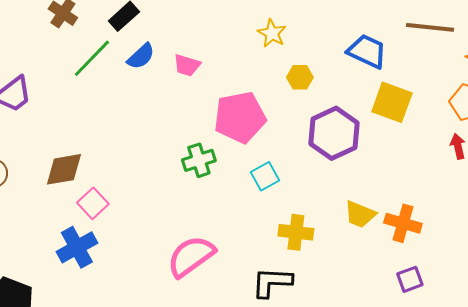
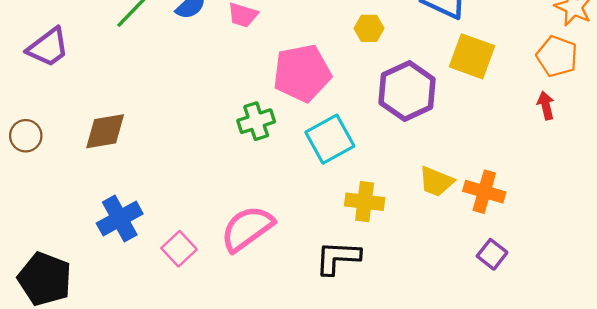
cyan square: (265, 176) -> (330, 139), size x1.5
pink square: (93, 203) -> (179, 249), moved
purple square: (410, 279) -> (492, 254), turned -32

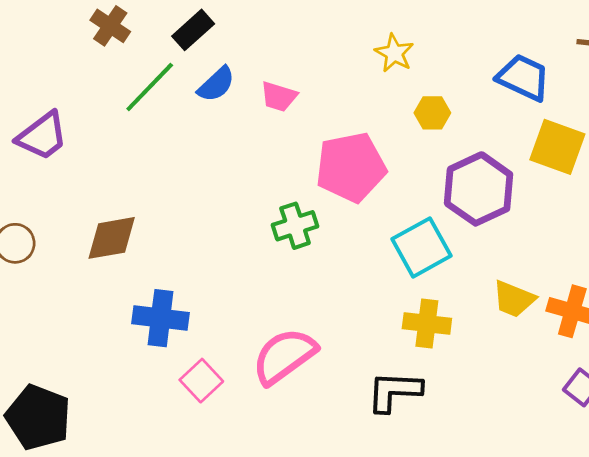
cyan square: (330, 139) -> (421, 247), moved
blue cross: (120, 218) -> (161, 318), moved, turned 36

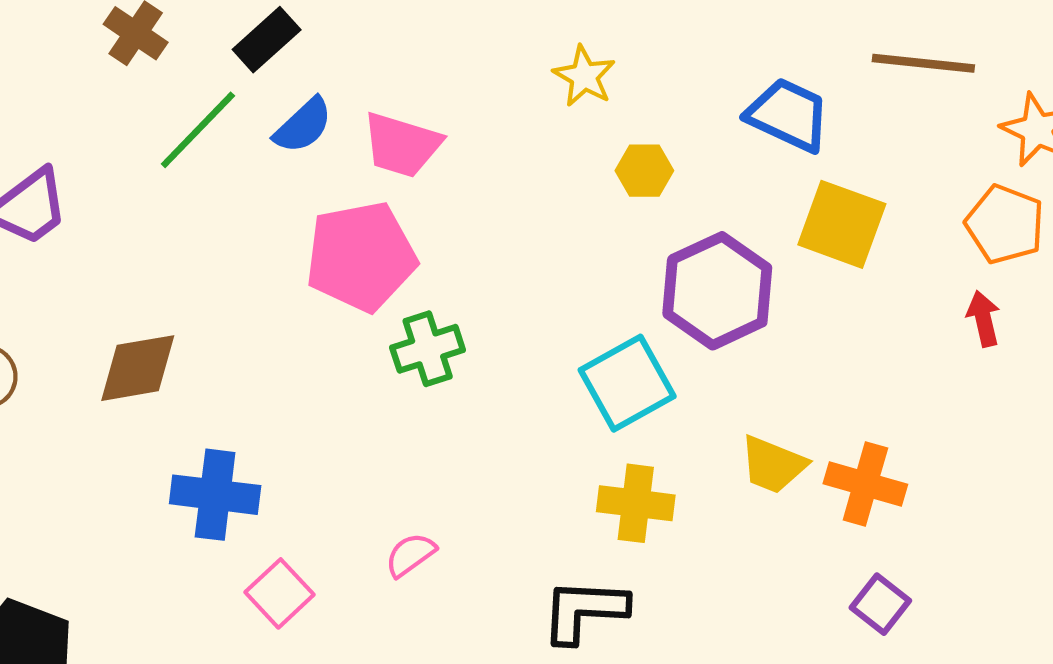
pink trapezoid: (279, 97) -> (402, 145), size x1.4
pink pentagon: (351, 167) -> (361, 256), moved
pink semicircle: (284, 356) -> (410, 555), size x0.5

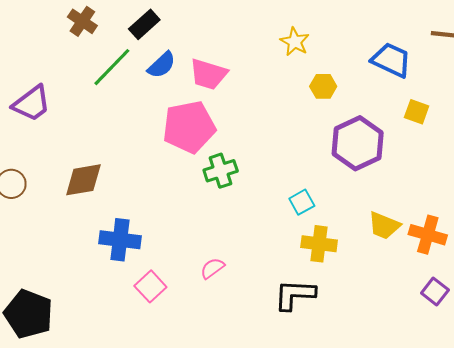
yellow square: (842, 224) -> (417, 112), size x0.6
cyan square: (627, 383) -> (302, 202), moved, size x0.6

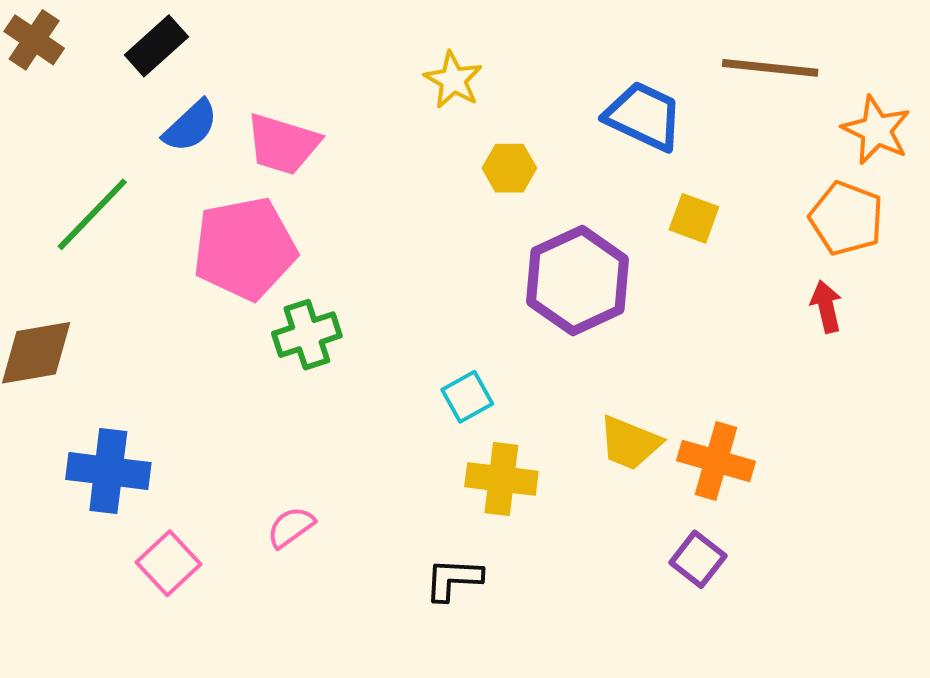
green line: (112, 67) -> (92, 214), moved
purple square: (435, 292) -> (698, 559), moved
black L-shape: (295, 295) -> (453, 579), size x0.7

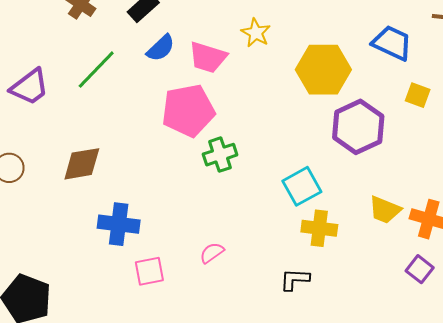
yellow star: (453, 80) -> (256, 33), moved
yellow hexagon: (509, 168) -> (323, 70), size x2.0
green line: (92, 214) -> (96, 70), moved
cyan square: (467, 397) -> (302, 186), size x1.5
pink square: (168, 563) -> (149, 271), turned 32

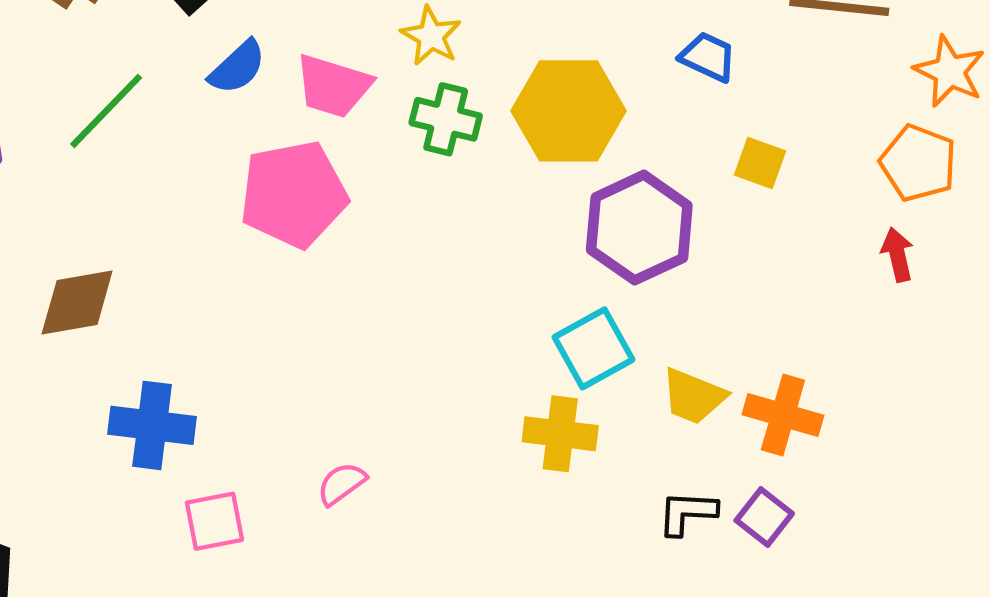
blue trapezoid: (392, 43) -> (708, 57), size x0.7
green cross: (220, 155) -> (446, 119), moved, turned 32
cyan square: (302, 186) -> (593, 348), moved
black L-shape: (295, 279) -> (687, 513), moved

